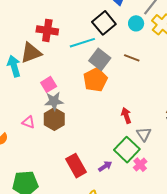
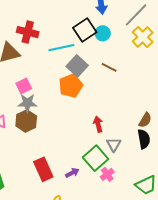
cyan circle: (136, 23) -> (103, 33), moved

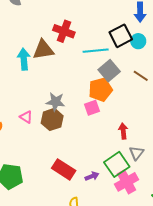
pink square: (24, 86) -> (92, 108), moved
red rectangle: (43, 169) -> (64, 169), turned -40
pink cross: (107, 174) -> (127, 182), size x1.6

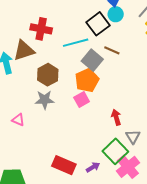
cyan circle: (138, 41) -> (116, 14), moved
brown line: (141, 76) -> (112, 50), moved
brown hexagon: (52, 119) -> (48, 75), moved

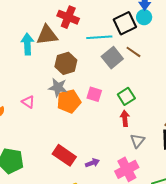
orange pentagon: (87, 80) -> (69, 101), moved
pink square: (82, 99) -> (94, 94), turned 35
green square: (115, 151) -> (126, 96), moved, size x0.7

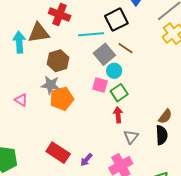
cyan circle: (144, 17) -> (114, 71), moved
pink square: (94, 94) -> (100, 85), moved
purple arrow: (92, 163) -> (86, 160), turned 152

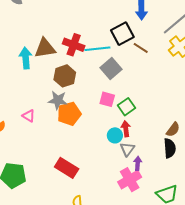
red cross: (60, 15) -> (74, 45), moved
brown line: (125, 48) -> (141, 48), moved
cyan circle: (114, 71) -> (115, 135), moved
gray triangle: (131, 137) -> (127, 149), moved
purple arrow: (86, 160) -> (138, 163), moved, turned 144

